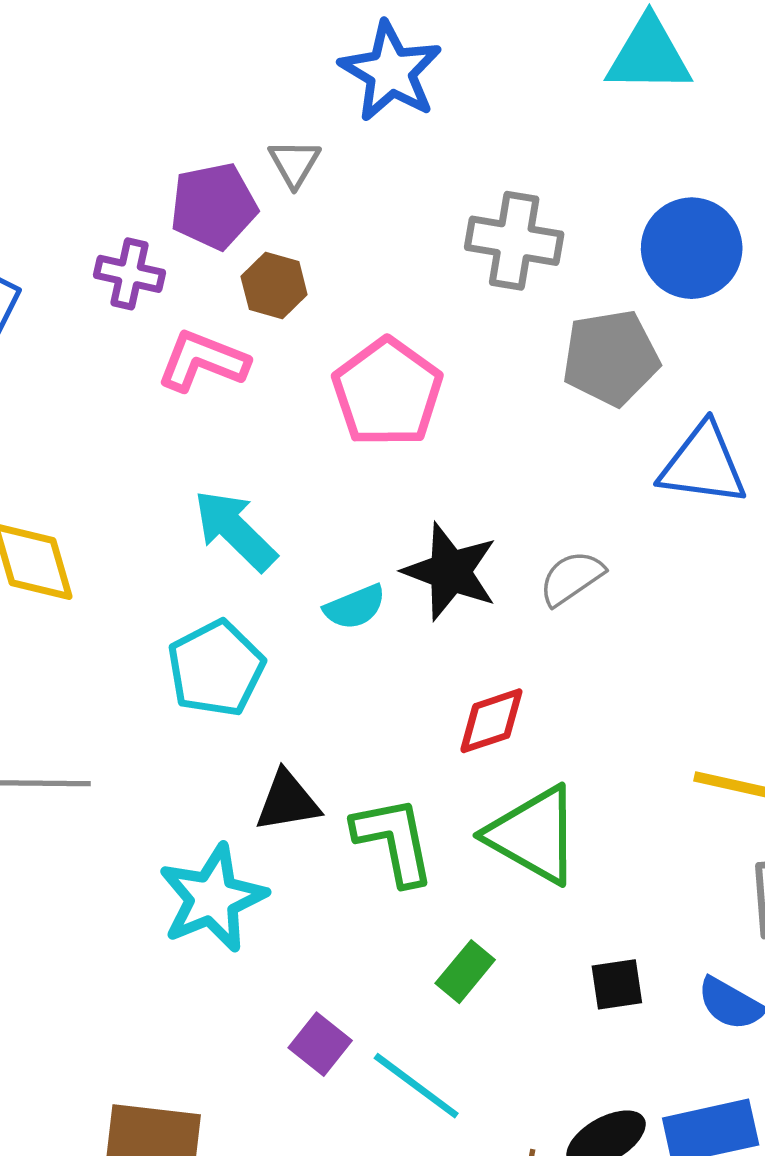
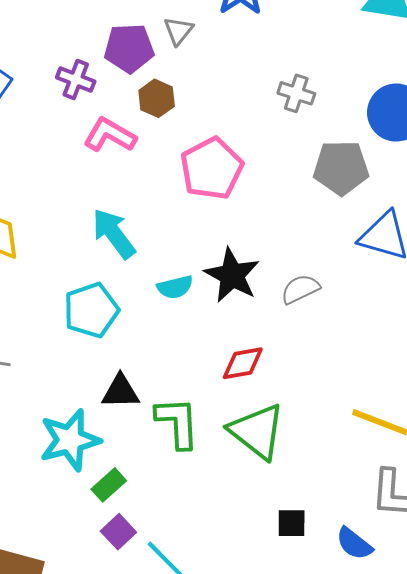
gray cross: (514, 241) -> (296, 93), size x0.7
green rectangle: (465, 972) -> (109, 485), moved

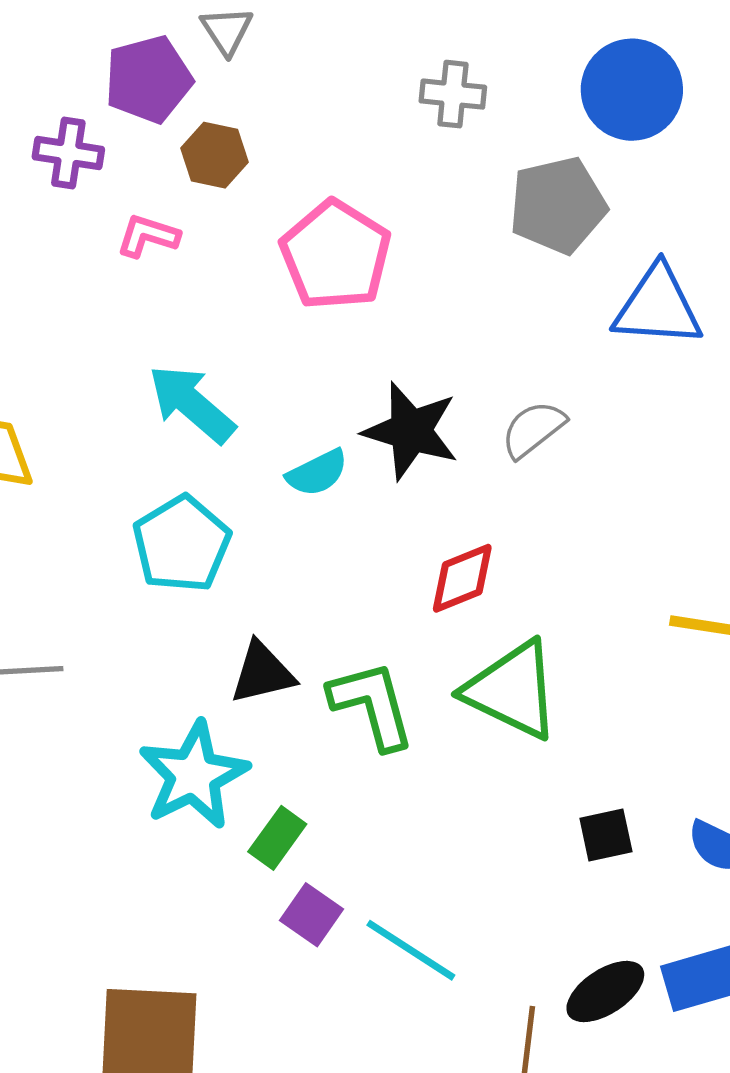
pink L-shape: (110, 135) -> (148, 236), size x0.7

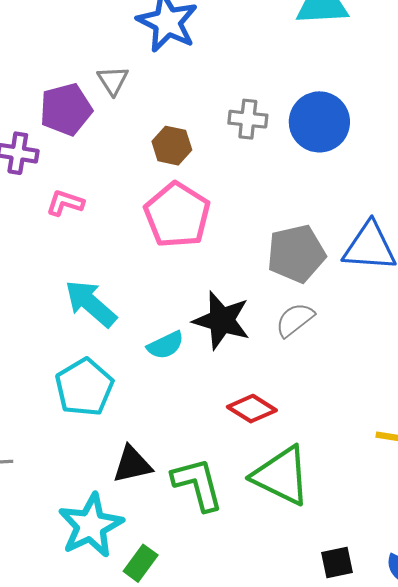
blue circle: (632, 90) -> (319, 122), moved
brown hexagon: (215, 155) -> (172, 146), moved
gray pentagon: (558, 205) -> (296, 254), moved
red diamond: (462, 578) -> (252, 409), turned 54

